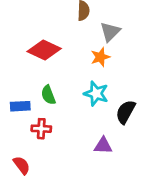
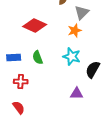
blue rectangle: (20, 106) -> (14, 58), moved
red cross: (41, 129) -> (21, 82), moved

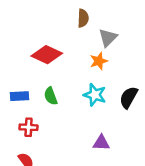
black semicircle: (93, 70) -> (129, 97), moved

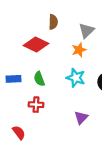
brown semicircle: (83, 18) -> (53, 22), moved
red cross: (29, 127) -> (36, 105), moved
purple triangle: (101, 143) -> (81, 117), turned -48

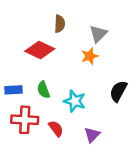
cyan star: (76, 78) -> (75, 101), moved
red cross: (36, 105) -> (25, 120), moved, size x1.5
red semicircle: (19, 133) -> (56, 129), moved

